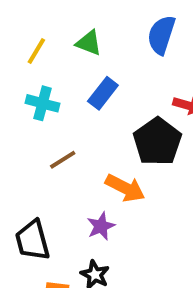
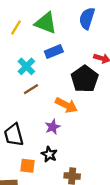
green triangle: (89, 43) -> (46, 23), size x1.5
blue rectangle: (103, 93) -> (54, 51), turned 30
cyan cross: (43, 103) -> (26, 66), moved, turned 30

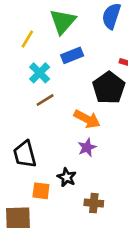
green triangle: (46, 23) -> (63, 21), turned 50
yellow line: (16, 27) -> (27, 39), moved
purple star: (53, 127) -> (87, 147), moved

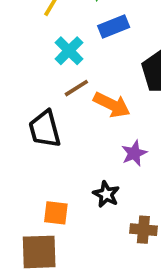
orange arrow: (87, 119) -> (112, 105), moved
black trapezoid: (25, 154) -> (45, 129), moved
orange square: (41, 191) -> (56, 213), moved

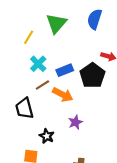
blue rectangle: (114, 27) -> (65, 70), moved
black star: (106, 194) -> (47, 136), moved

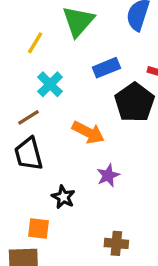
blue rectangle: (65, 70) -> (106, 68), moved
brown line: (42, 85) -> (29, 117), moved

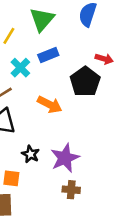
blue rectangle: (106, 68) -> (48, 55), moved
purple star: (108, 175) -> (65, 158), moved, size x1.6

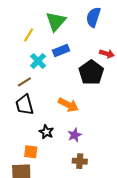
orange arrow: (50, 105) -> (68, 105), moved
purple star: (65, 158) -> (75, 135), size x0.6

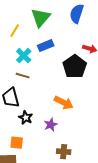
brown line: (24, 82) -> (23, 76), moved, turned 48
orange arrow: (68, 105) -> (64, 103), moved
black star: (46, 132) -> (26, 118), moved
purple star: (75, 135) -> (51, 125), moved

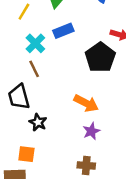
brown line: (23, 76) -> (34, 69), turned 48
purple star: (51, 125) -> (91, 131), moved

